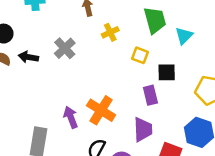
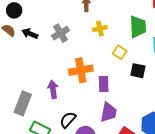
purple rectangle: (150, 95) -> (104, 84), moved
orange cross: (101, 110) -> (81, 70), moved, turned 35

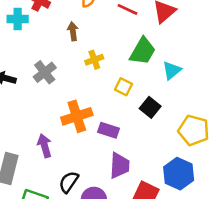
green trapezoid: (138, 27) -> (143, 51), turned 40
black square: (138, 71) -> (150, 107), turned 35
purple rectangle: (104, 84) -> (108, 130), turned -63

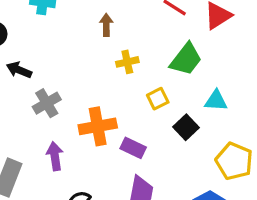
cyan triangle: (172, 70) -> (216, 101), moved, turned 36
gray cross: (45, 72) -> (47, 103), moved
yellow square: (124, 87) -> (158, 99), turned 30

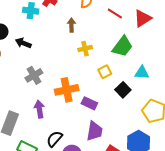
black arrow: (19, 70) -> (23, 43), moved

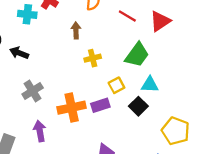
cyan triangle: (142, 73) -> (150, 85), moved
purple rectangle: (89, 103) -> (100, 105), moved, turned -42

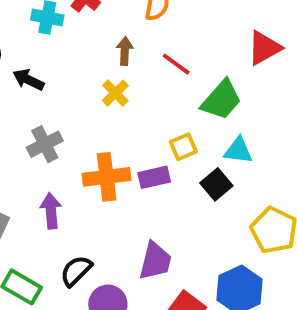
red line: (127, 16) -> (176, 64), moved
yellow cross: (93, 58) -> (115, 93), moved, turned -35

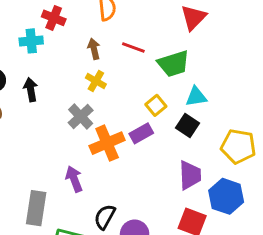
black arrow: (28, 80) -> (31, 90), turned 70
green trapezoid: (221, 100) -> (173, 64), turned 48
gray cross: (45, 144) -> (81, 116), moved
purple trapezoid: (155, 261) -> (190, 175), moved

